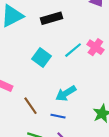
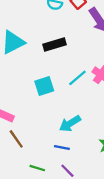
cyan square: (42, 58) -> (44, 86), turned 36
brown line: (31, 106) -> (16, 139), moved

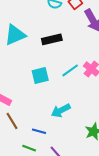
blue line: (62, 147) -> (39, 131), moved

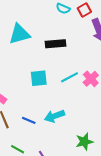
blue line: (39, 131) -> (29, 120), moved

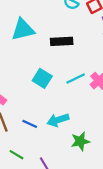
cyan square: (39, 78) -> (42, 78), turned 36
green star: (84, 142) -> (80, 141), moved

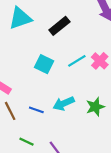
black rectangle: (62, 41) -> (59, 26), turned -30
green star: (80, 141) -> (95, 107), moved

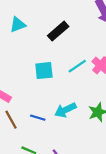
cyan triangle: (20, 18) -> (18, 25), size x0.7
cyan square: (44, 64) -> (44, 71), turned -30

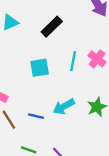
cyan line: (77, 66) -> (73, 61), turned -42

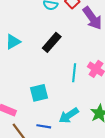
cyan square: (40, 68) -> (39, 93), moved

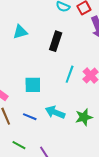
black rectangle: (52, 42) -> (56, 41), turned -36
cyan arrow: (69, 116) -> (55, 112), turned 42

